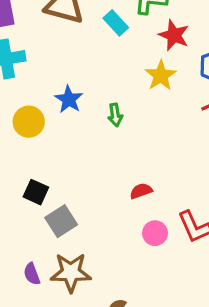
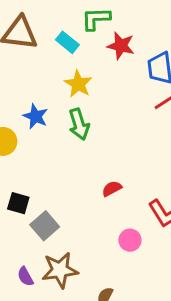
yellow star: (161, 76) -> (78, 84), moved
green arrow: (115, 115) -> (79, 124), size x1.5
pink circle: (155, 233) -> (130, 240), moved

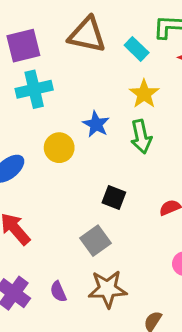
black square: (18, 203) -> (114, 197), moved
purple semicircle: (25, 277) -> (58, 292), moved

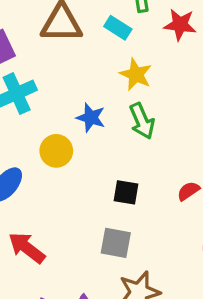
gray square: (96, 241) -> (116, 243), turned -32

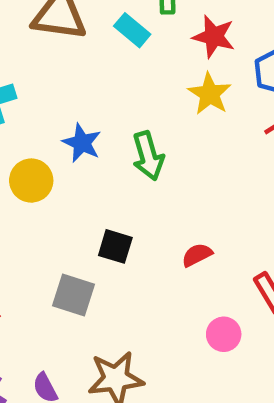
yellow star: (136, 74) -> (210, 94), moved
gray square: (116, 243) -> (74, 295), moved

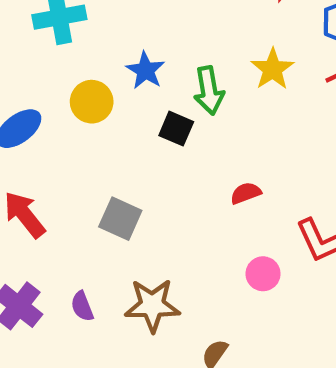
yellow star: (210, 94) -> (272, 69), moved
black square: (115, 246) -> (176, 129), moved

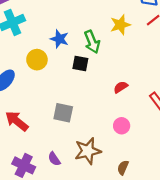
yellow star: (272, 69) -> (120, 25), turned 30
pink circle: (263, 274) -> (122, 126), moved

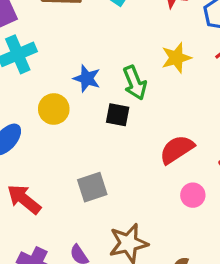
red semicircle: (121, 87) -> (177, 149), size x1.6
gray square: (63, 113) -> (92, 187), turned -30
pink circle: (122, 126) -> (193, 195), moved

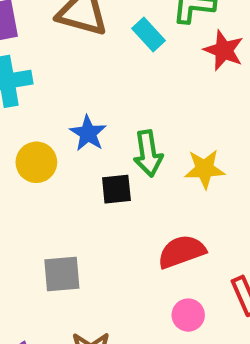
yellow star: (176, 58) -> (205, 169), moved
black square: (118, 115) -> (116, 189), turned -30

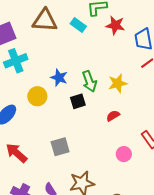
red semicircle: (182, 252) -> (113, 116), moved, size x0.6

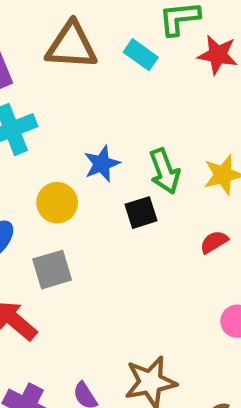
blue star: (59, 78) -> (102, 164), turned 30
gray square: (60, 147) -> (52, 270), moved

